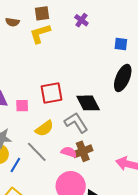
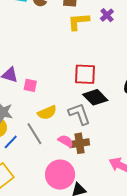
yellow L-shape: (40, 34) -> (79, 21), moved
red square: (51, 93) -> (85, 74), moved
black diamond: (88, 103) -> (95, 97), turned -30

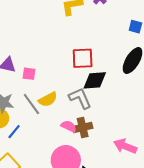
black diamond: (95, 97) -> (95, 80), turned -45
gray line: (34, 134) -> (31, 104), moved

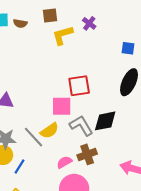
pink square: (29, 74) -> (62, 106), moved, size x1.5
black diamond: (95, 80) -> (105, 121), moved
pink semicircle: (69, 126) -> (64, 162), moved, turned -49

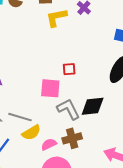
red square: (79, 86) -> (69, 69), size x0.6
yellow semicircle: (49, 131) -> (31, 133), moved
gray line: (34, 137) -> (20, 117), turned -35

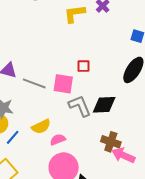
gray line: (20, 117) -> (34, 83), moved
brown cross: (72, 138) -> (111, 142), moved, turned 30

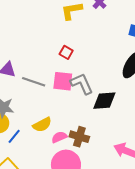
red square: (83, 66) -> (66, 52), moved, turned 32
gray L-shape: (80, 106) -> (82, 84), moved
brown cross: (111, 142) -> (79, 137), moved

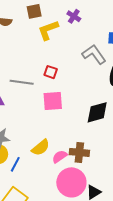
gray line: (34, 82) -> (22, 82), moved
gray L-shape: (82, 84) -> (94, 54), moved

